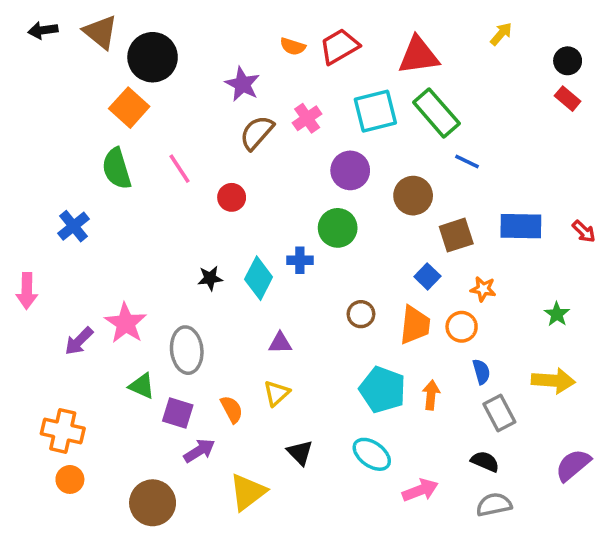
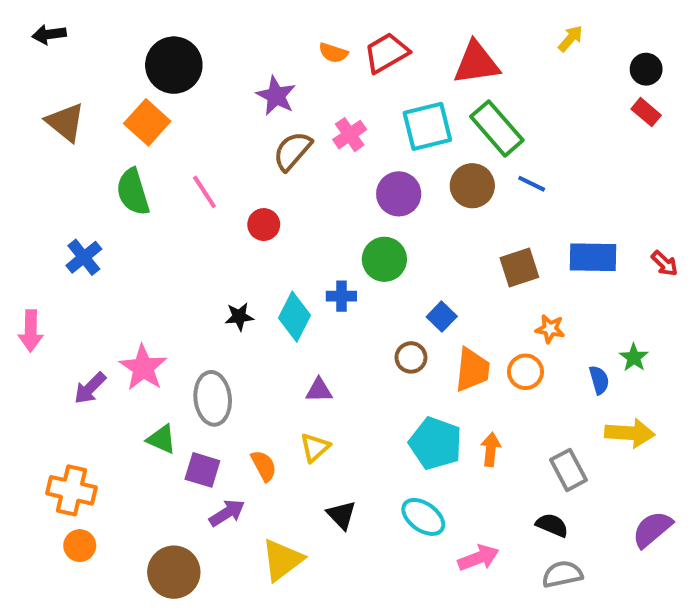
brown triangle: (100, 32) -> (65, 122), moved
brown circle: (413, 196) -> (472, 186), moved
blue square: (427, 276) -> (442, 317), moved
blue semicircle: (481, 372) -> (599, 380), moved

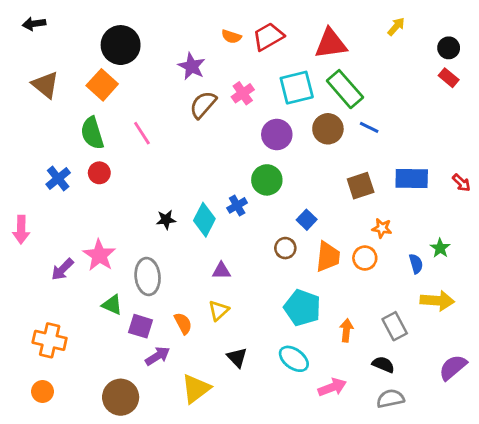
red circle: (264, 225) -> (99, 173), moved
blue cross: (341, 296) -> (237, 205), turned -30
orange arrow: (491, 449) -> (346, 330), moved
orange circle: (80, 546) -> (43, 392), moved

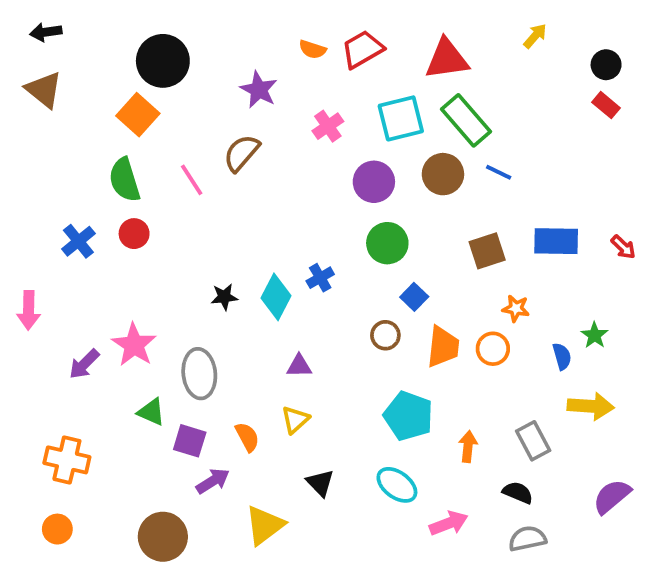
brown triangle: (45, 85) -> (44, 90), moved
brown semicircle: (203, 105) -> (242, 153), moved
green circle: (267, 180) -> (387, 243), moved

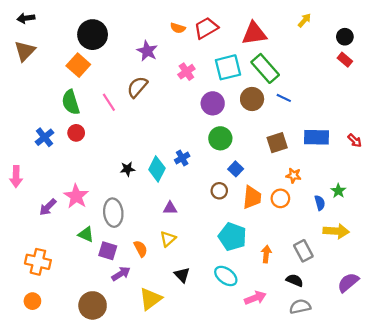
brown triangle: (44, 90) -> (25, 51), turned 35

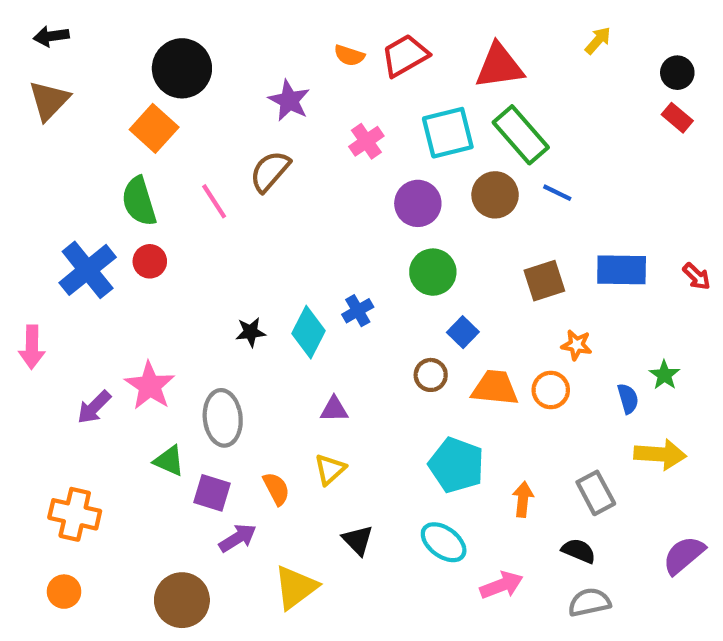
blue cross: (44, 137) -> (88, 270), size x1.5
orange trapezoid: (252, 197) -> (495, 388), turned -90

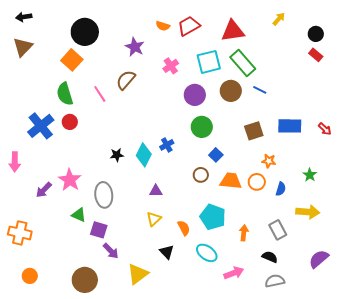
blue semicircle: (628, 399) -> (281, 189), moved, turned 32
orange semicircle: (276, 489) -> (184, 228), moved
orange cross: (75, 514) -> (20, 233), moved
purple arrow: (238, 538) -> (111, 251), turned 78

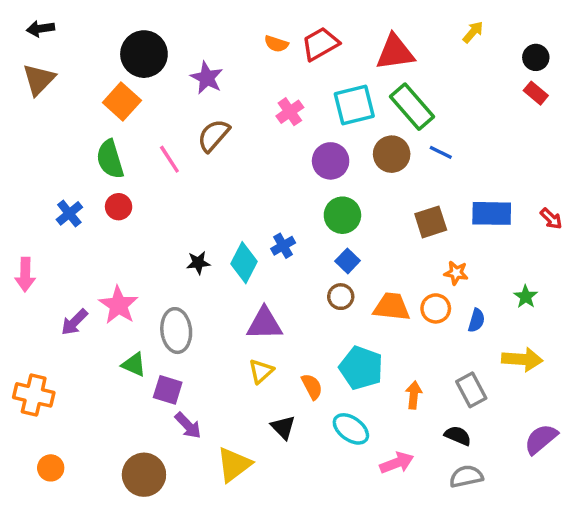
purple star: (135, 47) -> (207, 78), moved
blue cross: (41, 126) -> (69, 213), size x0.6
blue square: (216, 155) -> (348, 261), moved
purple triangle: (156, 191) -> (264, 324), size x1.6

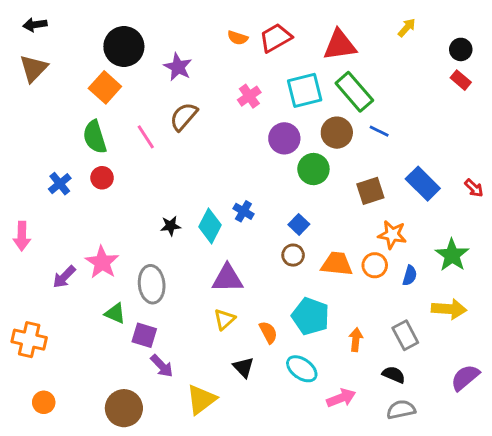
blue rectangle: (492, 213) -> (423, 184), turned 44
green circle: (342, 215) -> (313, 169), moved
blue cross: (283, 246) -> (243, 211), turned -30
orange star: (456, 273) -> (392, 235), size x1.4
green star: (526, 297) -> (452, 255), size x1.6

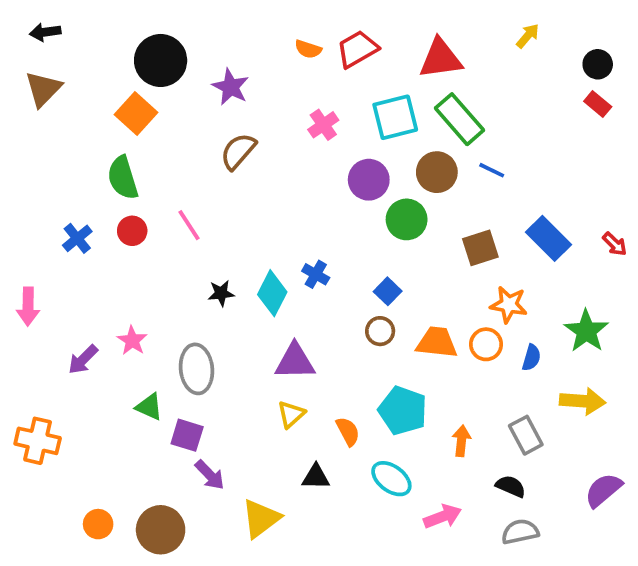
pink line: (146, 137) -> (189, 225), moved
pink star: (102, 262) -> (132, 341), size x0.7
black triangle: (243, 367) -> (316, 477), turned -45
orange circle: (44, 402) -> (98, 524), moved

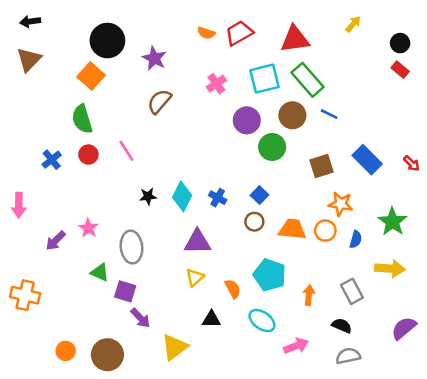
blue cross: (316, 274) -> (218, 198), moved

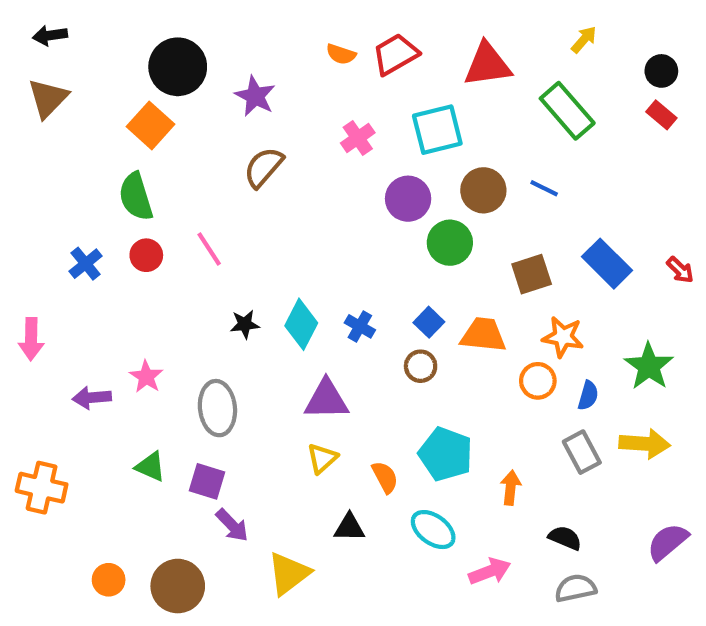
green rectangle: (308, 80) -> (567, 111), moved
orange trapezoid: (292, 229) -> (483, 335), moved
purple arrow: (55, 241) -> (92, 398), turned 40
green triangle: (100, 272) -> (150, 467), moved
gray rectangle: (352, 291) -> (582, 452), moved

